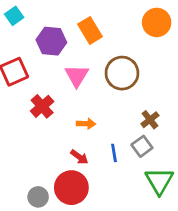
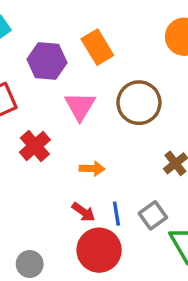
gray square: (142, 146) -> (153, 215), moved
blue line: (114, 153) -> (116, 214), moved
red circle: (71, 188) -> (99, 250), moved

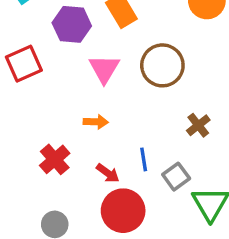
red cross: (35, 146) -> (55, 159), moved
orange arrow: (92, 169) -> (96, 122), moved
blue line: (116, 214) -> (144, 159), moved

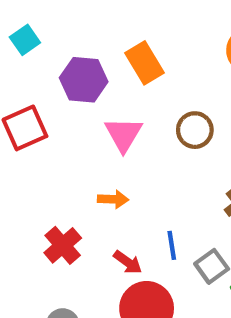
brown circle: (162, 65) -> (195, 130), size x0.7

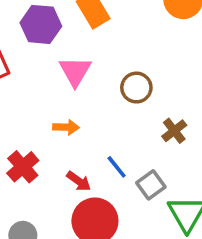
brown circle: (195, 130) -> (136, 88), moved
blue line: (172, 245) -> (117, 167), turned -30

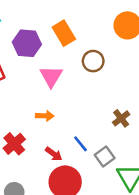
brown circle: (136, 88) -> (93, 61), moved

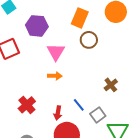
orange rectangle: (64, 33) -> (80, 18), moved, turned 54
orange arrow: (45, 116) -> (55, 76), moved
red arrow: (54, 154) -> (58, 113), turned 64

